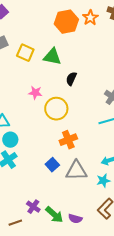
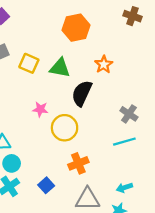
orange star: (90, 18) -> (104, 64), moved
black semicircle: (71, 79) -> (82, 93), size x1.6
blue square: (52, 165) -> (46, 185), moved

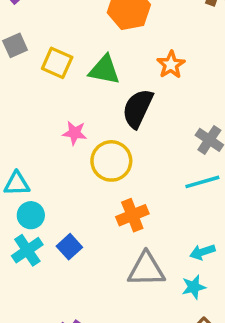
blue square: (46, 185) -> (69, 247), moved

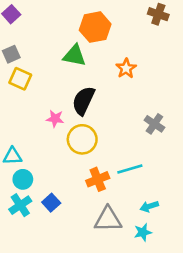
yellow square: (57, 63) -> (20, 79), moved
green triangle: (104, 70) -> (74, 55), moved
black semicircle: (138, 108) -> (83, 101), moved
cyan line: (202, 182) -> (130, 169), moved

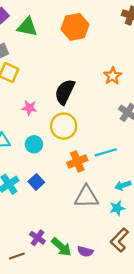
green triangle: (74, 55) -> (27, 27), moved
orange star: (126, 68) -> (113, 76), moved
pink star: (55, 119) -> (29, 108), moved
cyan circle: (23, 179) -> (34, 144), moved

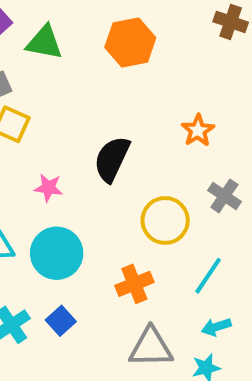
yellow circle: (64, 126) -> (165, 220), moved
cyan circle: (34, 144) -> (57, 253), size x1.6
cyan line: (106, 152) -> (208, 276), moved, turned -40

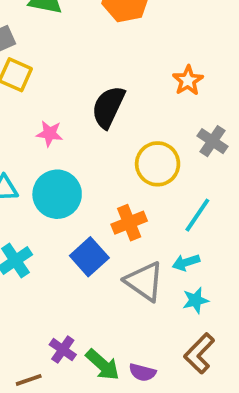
blue square: (61, 321) -> (89, 257), moved, size x1.4
cyan arrow: (216, 327) -> (186, 262), moved
gray triangle: (151, 347) -> (144, 281), turned 36

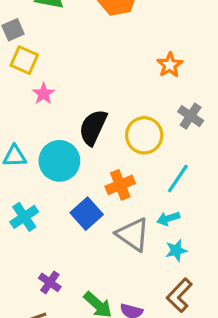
black semicircle: (108, 107) -> (93, 127), moved
pink star: (50, 134) -> (43, 94), moved, turned 30
purple cross: (63, 350) -> (50, 282), moved

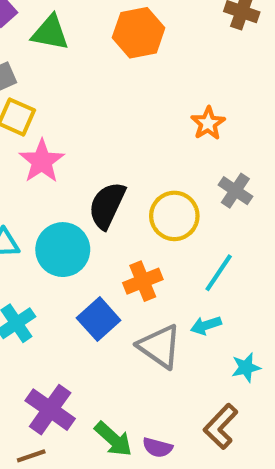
pink star: (43, 94) -> (42, 161), size x1.5
cyan star: (176, 250) -> (246, 367), moved
purple cross: (50, 282) -> (50, 410), size x1.6

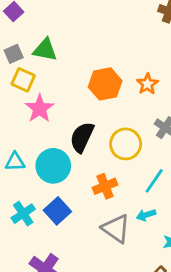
green triangle: (50, 33) -> (45, 50), moved
orange hexagon: (139, 33) -> (105, 84), moved
blue square: (99, 319) -> (57, 211), moved

